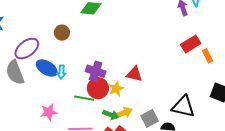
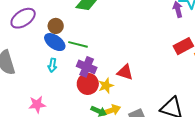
purple ellipse: (27, 49) -> (23, 18), moved
blue ellipse: (47, 68) -> (55, 42), moved
green line: (84, 98) -> (78, 44), moved

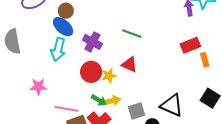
green line: (78, 44) -> (132, 34), moved
cyan arrow: (52, 65) -> (58, 49), size x1.6
purple cross: (87, 67) -> (92, 42), moved

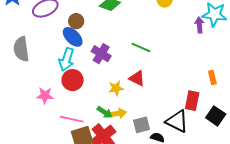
red rectangle: (190, 45) -> (192, 101), moved, turned -60
red circle: (91, 72) -> (73, 80), moved

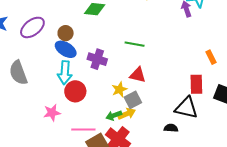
green arrow: (105, 112) -> (114, 115), turned 140
gray square: (142, 125) -> (133, 100), moved

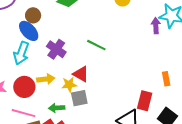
red triangle: (138, 75) -> (81, 74), moved
red circle: (75, 91) -> (24, 87), moved
yellow arrow: (127, 114) -> (46, 79), moved

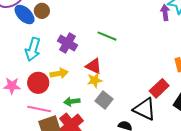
blue ellipse: (29, 31) -> (25, 15), moved
yellow star: (69, 85) -> (95, 80), moved
gray square: (79, 98) -> (104, 100), moved, turned -36
red rectangle: (145, 101) -> (159, 88), turned 36

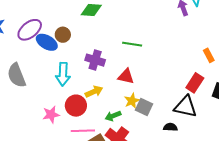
yellow star: (95, 80) -> (132, 101), moved

